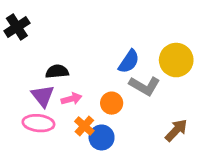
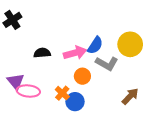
purple triangle: (43, 96) -> (16, 81), moved
pink arrow: (71, 99) -> (75, 53), moved, size x1.5

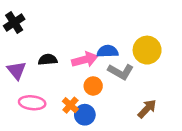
blue semicircle: (95, 45) -> (108, 51), turned -126
purple triangle: (16, 81) -> (17, 70), moved

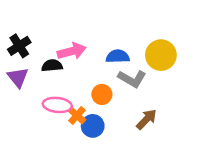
black cross: (14, 23) -> (19, 46), moved
pink arrow: (85, 60) -> (72, 51), moved
pink ellipse: (32, 103) -> (57, 105), moved
brown arrow: (147, 109) -> (146, 119), moved

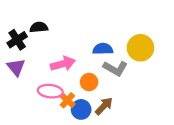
pink arrow: (72, 51) -> (63, 64), moved
black semicircle: (52, 66) -> (39, 27), moved
brown arrow: (146, 119) -> (104, 106), moved

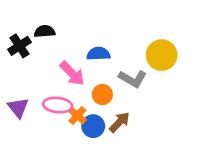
blue semicircle: (103, 49) -> (98, 54), moved
pink arrow: (63, 64) -> (72, 73), turned 60
purple triangle: (16, 67) -> (18, 108), moved

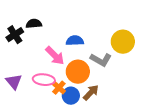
orange circle: (102, 95) -> (78, 72), size x1.5

